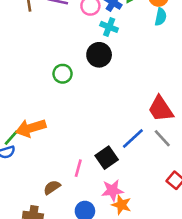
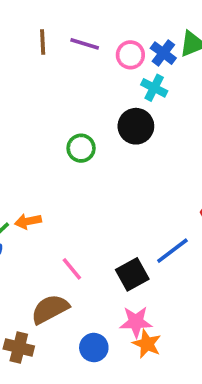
orange arrow: (31, 128) -> (28, 221), size x0.6
pink line: (78, 168) -> (72, 269), moved, turned -60
brown semicircle: (52, 187) -> (50, 309), size x1.5

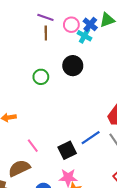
brown line: (43, 42) -> (46, 33), moved
cyan cross: (154, 88) -> (85, 36), moved

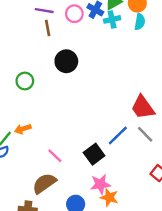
cyan cross: (85, 36) -> (112, 19), moved, turned -32
black circle: (73, 66) -> (66, 61), moved
green circle: (41, 77) -> (25, 81), moved

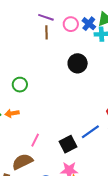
black circle: (66, 61) -> (78, 63), moved
green circle: (25, 81) -> (20, 85), moved
pink line: (55, 156) -> (35, 140), turned 64

